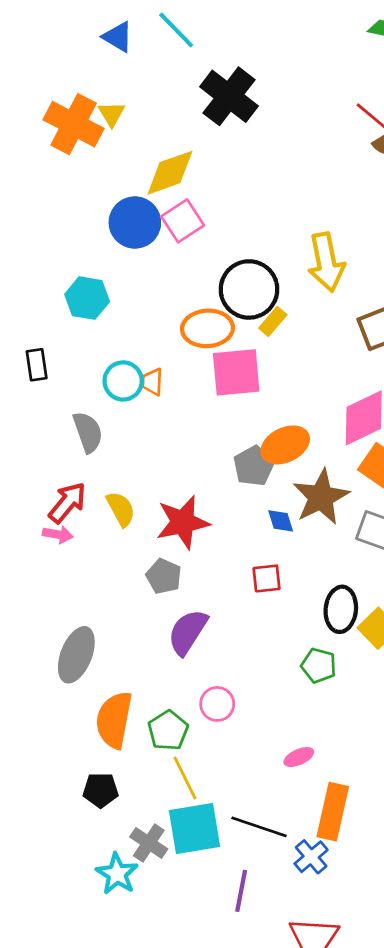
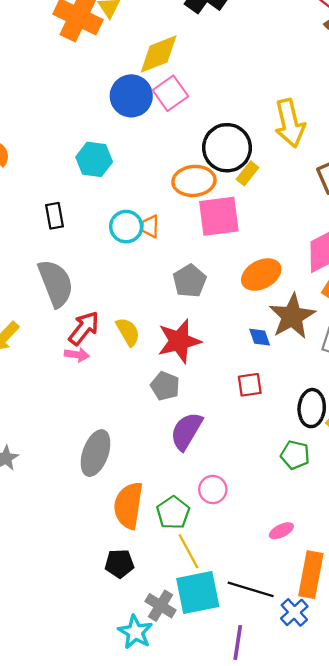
gray semicircle: (88, 432) -> (56, 283), moved, size x1.4
gray pentagon: (254, 466) -> (190, 281), moved

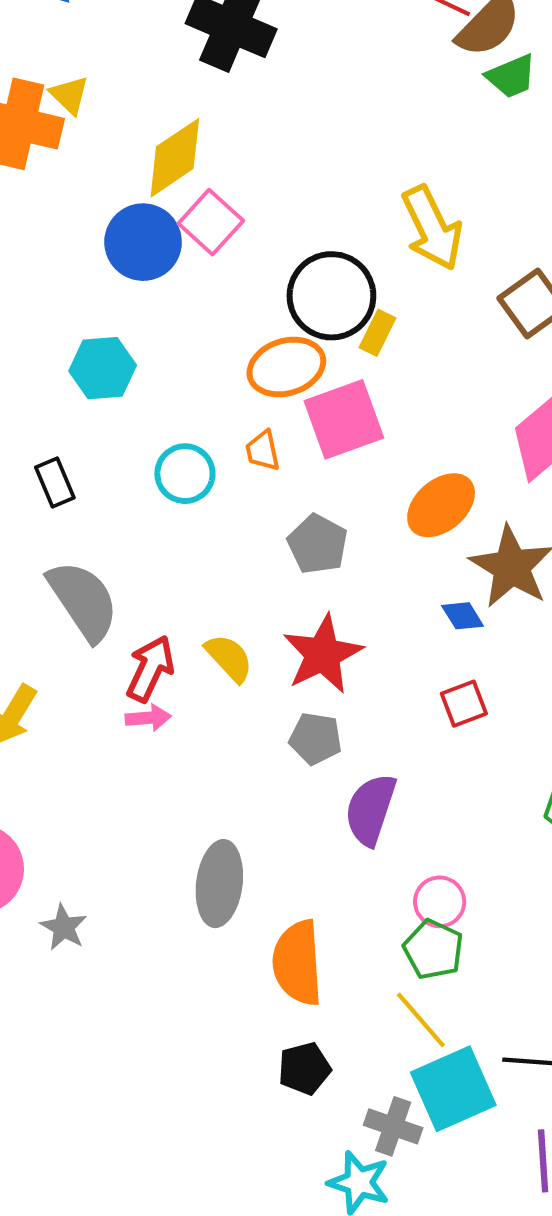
orange trapezoid: (150, 226) -> (263, 451), moved
green pentagon: (173, 513) -> (433, 949), moved

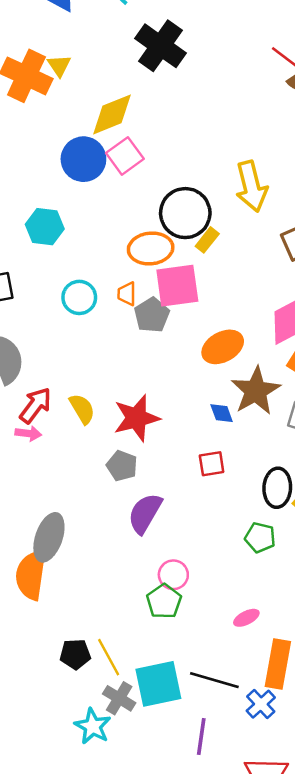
gray pentagon: (318, 544) -> (152, 315), moved
orange semicircle: (298, 963) -> (31, 575), moved
yellow line: (421, 1020) -> (109, 657), moved

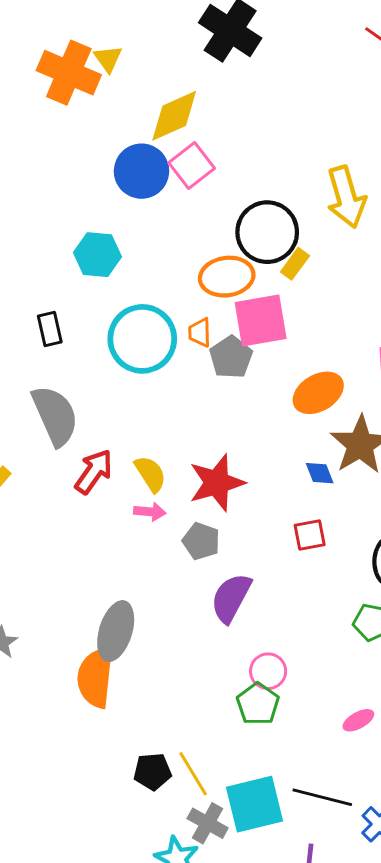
cyan circle: (79, 297) -> (142, 339), size x1.6
pink arrow: (28, 433) -> (150, 512), moved

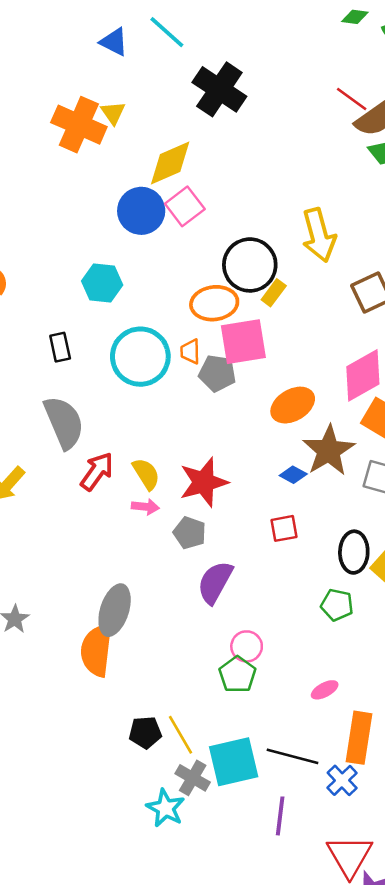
gray pentagon: (231, 357) -> (217, 373), turned -30
blue diamond: (320, 473) -> (293, 475), turned -40

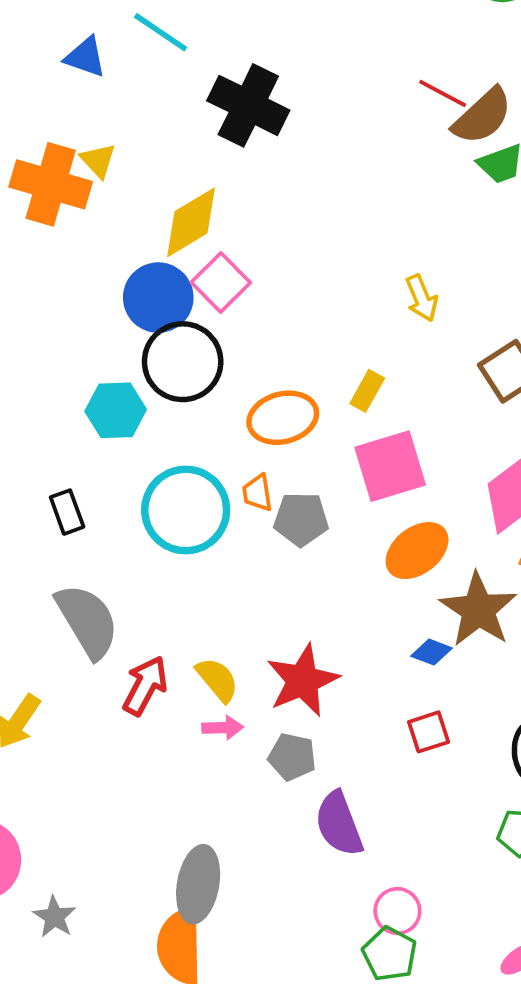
yellow arrow: (319, 235) -> (422, 298), size x0.6
black circle: (250, 265) -> (183, 362), moved
pink square: (243, 342) -> (390, 466), moved
purple semicircle: (215, 582) -> (339, 824), turned -42

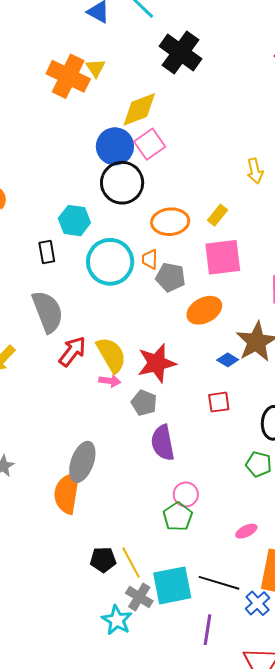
cyan hexagon: (116, 410) -> (74, 221), moved
orange ellipse: (417, 551) -> (204, 310), moved
yellow semicircle: (217, 680) -> (111, 355), size x1.4

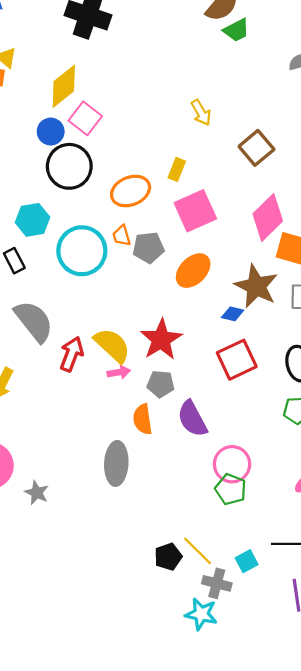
blue circle: (115, 146) -> (51, 132), size x0.7
red square: (219, 402) -> (237, 360), size x1.6
orange semicircle: (67, 493) -> (143, 419), moved, size x0.7
pink circle: (186, 494) -> (232, 464), size x1.4
cyan square: (172, 585) -> (247, 561), size x0.5

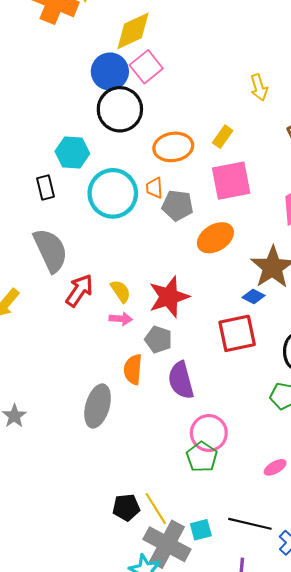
blue circle: (51, 132) -> (110, 72), size x1.4
blue diamond: (233, 314) -> (254, 297), moved
yellow semicircle: (112, 345) -> (121, 291), size x0.6
gray cross: (217, 583) -> (167, 544), size x1.6

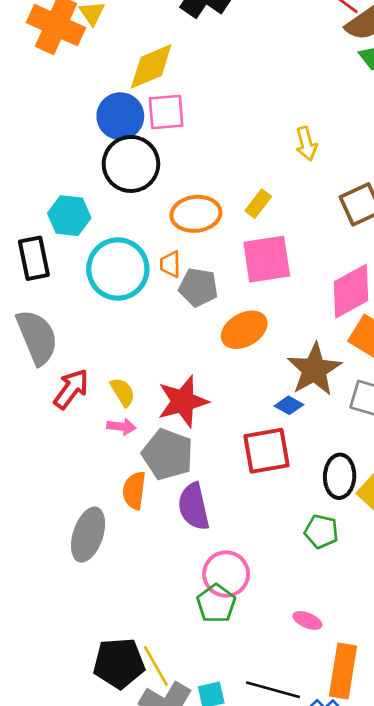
pink square: (146, 67) -> (166, 112), turned 32
black rectangle: (46, 188) -> (34, 258), size x1.4
gray pentagon: (158, 339) -> (168, 454), size x1.5
pink ellipse: (275, 467) -> (307, 620), turned 50
black pentagon: (126, 507) -> (119, 663), size x1.5

